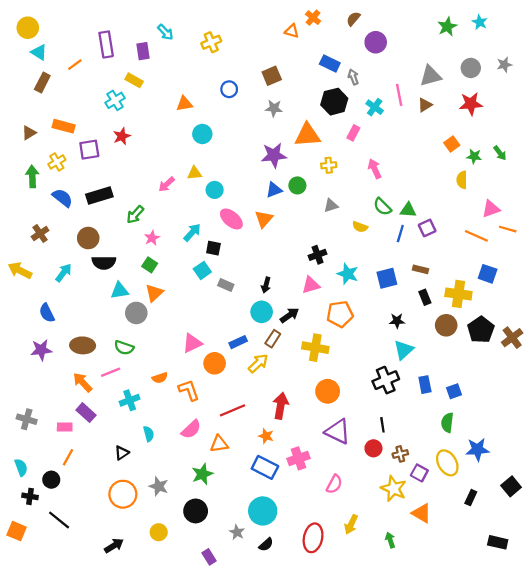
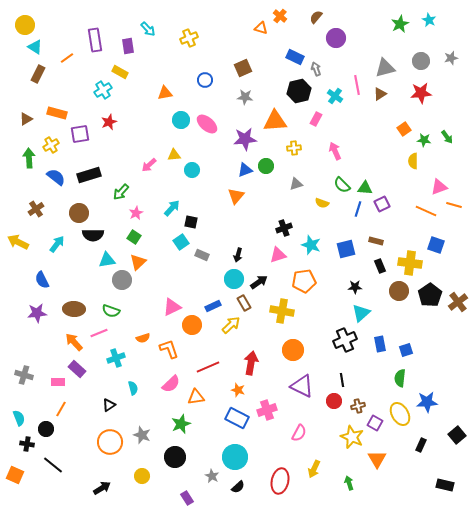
pink ellipse: (231, 219) -> (207, 124), moved
brown rectangle: (273, 339) -> (244, 303), turned -63
orange triangle: (422, 513) -> (377, 459), turned 30

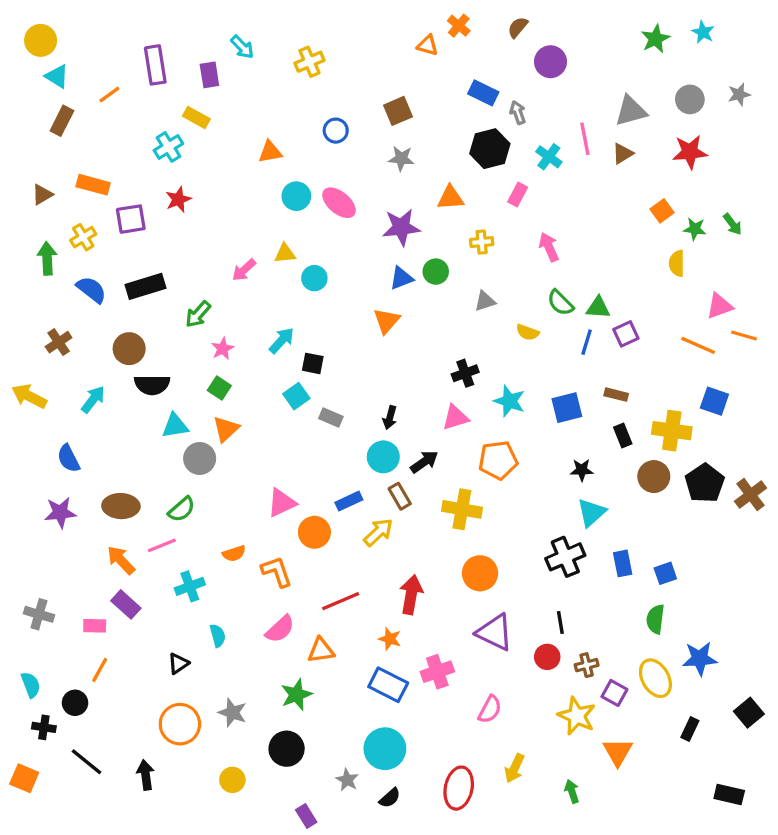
orange triangle: (275, 121) -> (450, 198), size x0.7
green semicircle: (111, 311) -> (182, 509), turned -60
black arrow: (102, 488) -> (146, 775), moved, turned -66

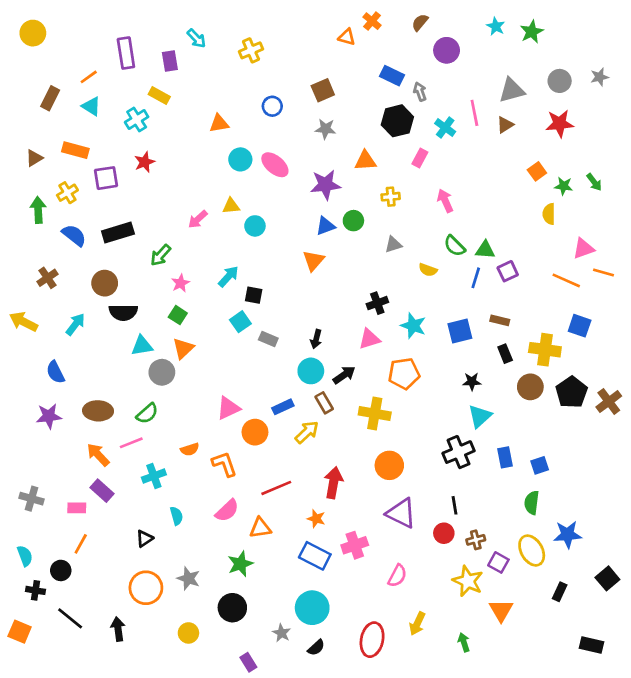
cyan star: (703, 32) -> (496, 26), moved
cyan triangle: (57, 76) -> (91, 106), moved

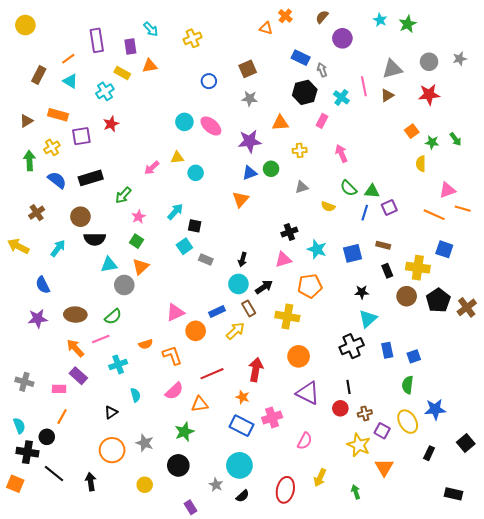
orange triangle: (219, 124) -> (150, 66), moved
black cross: (35, 590) -> (27, 452), size x1.5

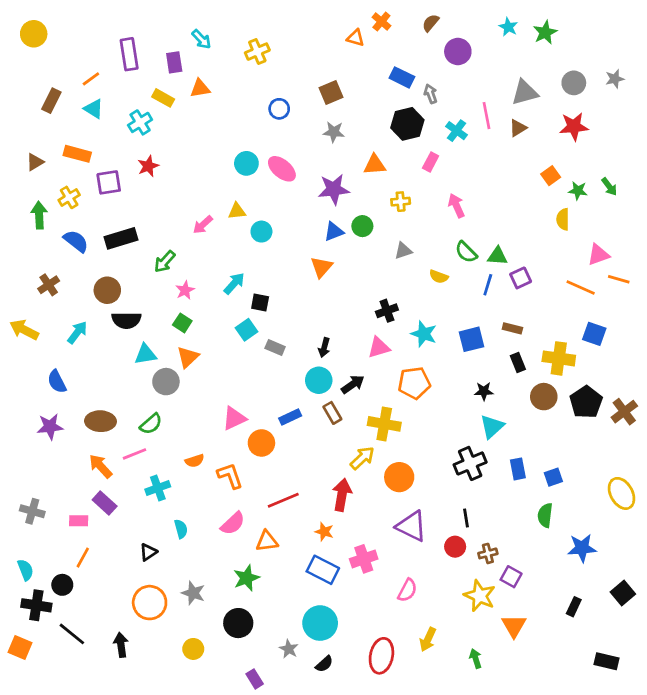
yellow arrow: (235, 331) -> (362, 458), moved
yellow ellipse: (408, 422) -> (622, 493), moved

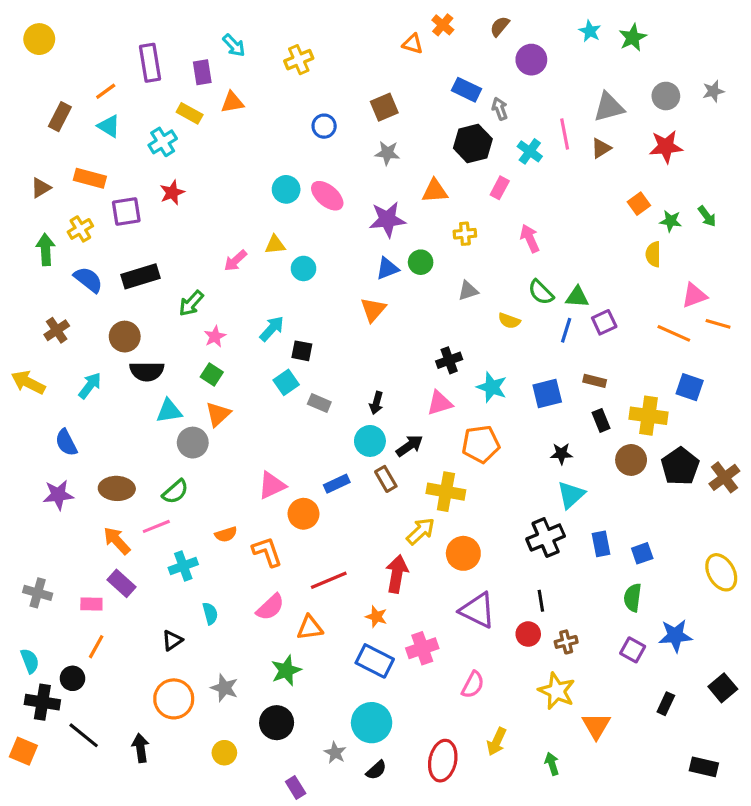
purple square: (511, 577) -> (633, 650), moved

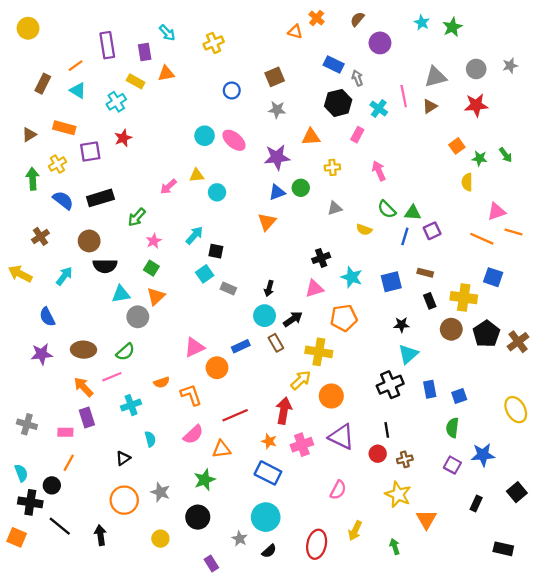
purple rectangle: (122, 583) -> (87, 418), turned 30
pink cross: (422, 648) -> (302, 445), moved

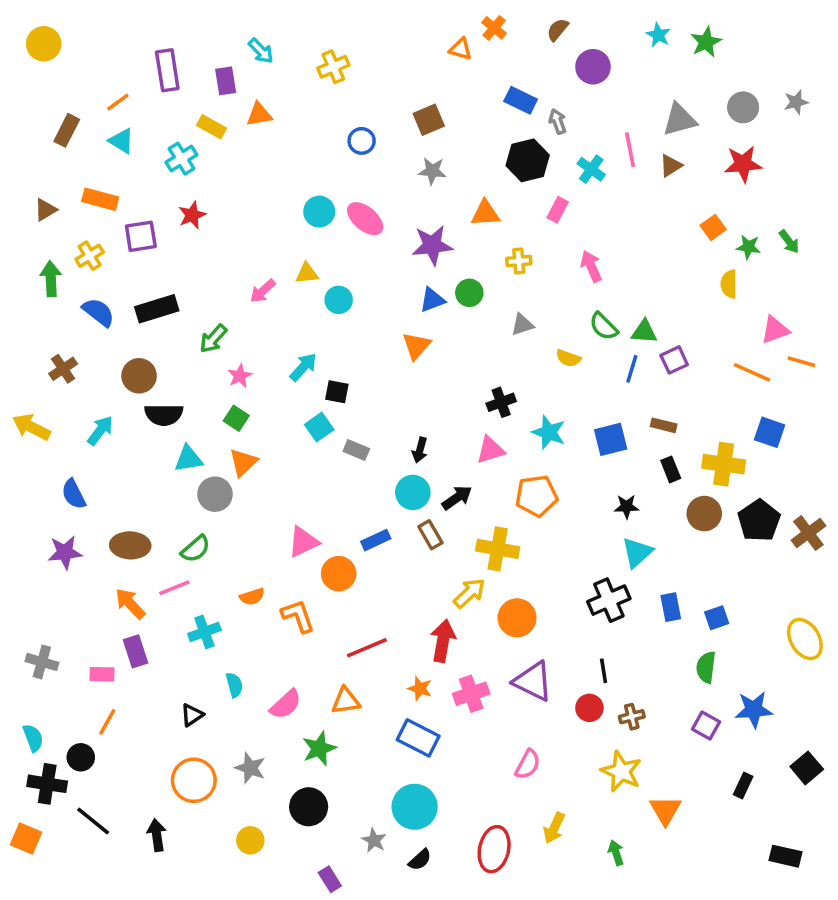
pink semicircle: (193, 434) -> (286, 704), moved

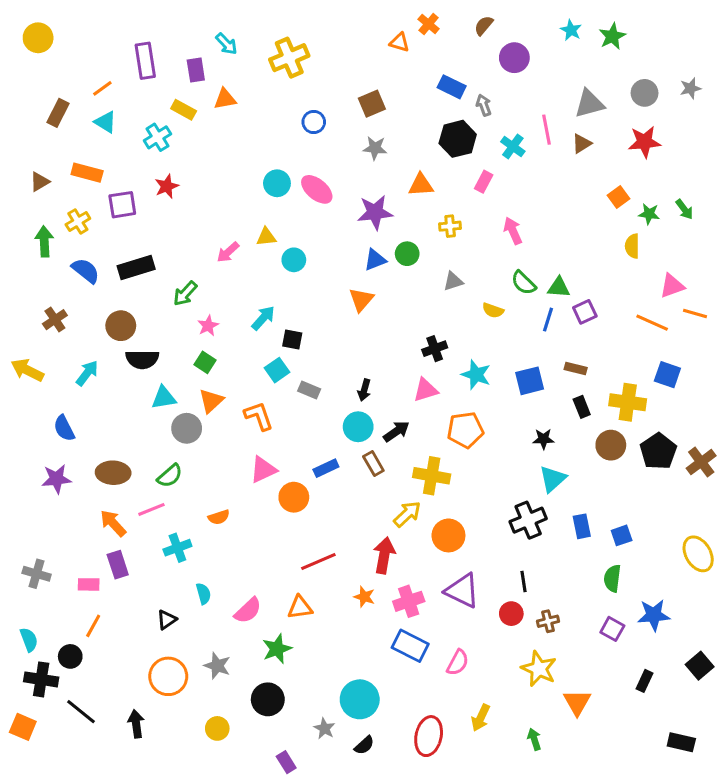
yellow cross: (333, 67) -> (289, 58), size x1.4
orange L-shape: (298, 616) -> (259, 416), moved
blue rectangle: (418, 738) -> (410, 646), moved

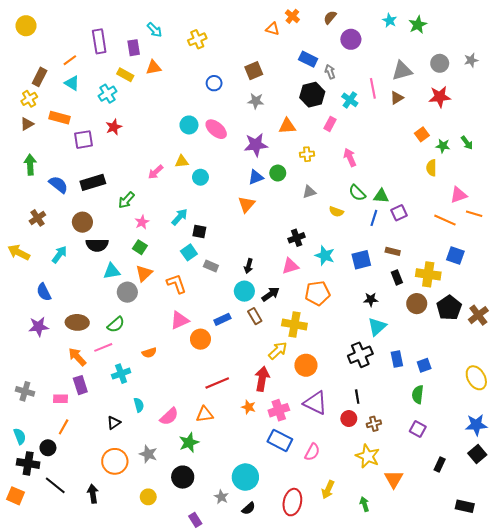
yellow cross: (289, 58) -> (197, 39), size x0.7
yellow cross: (78, 222) -> (29, 99), moved
blue star: (654, 615) -> (476, 425), moved

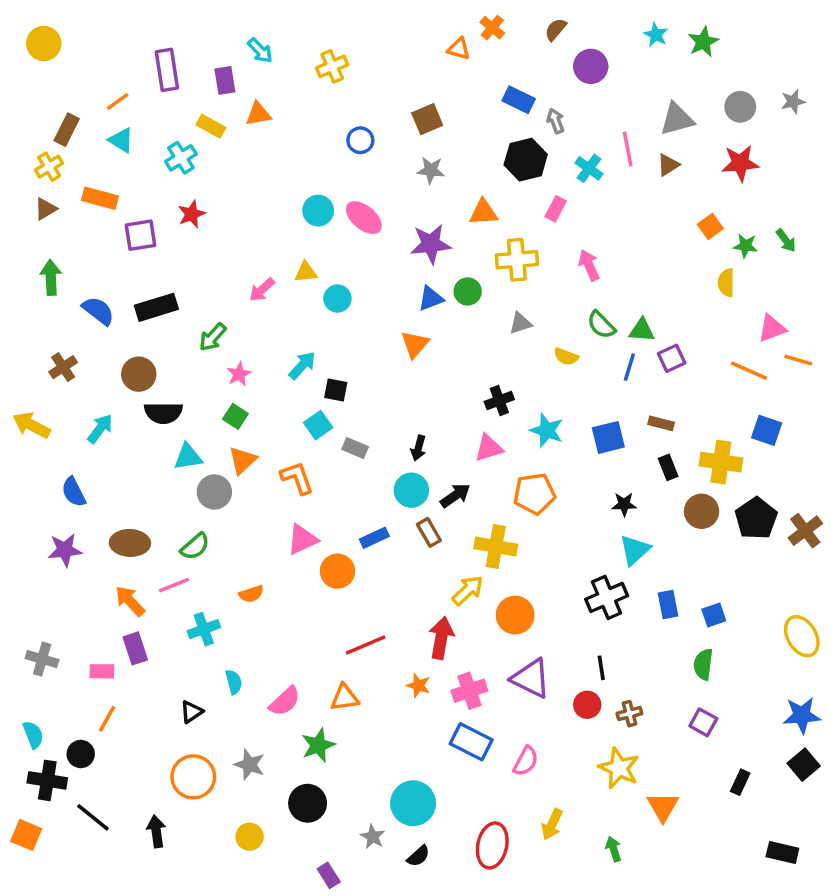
yellow cross: (307, 154) -> (517, 260), size x1.6

